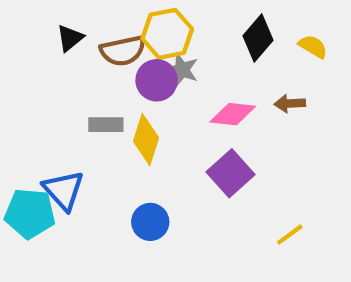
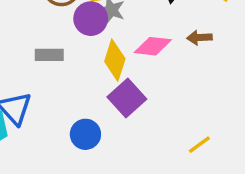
yellow diamond: (146, 139) -> (115, 60), moved
purple square: (231, 173) -> (127, 98), moved

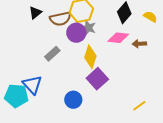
pink diamond: (153, 46) -> (118, 38), moved
gray rectangle: (49, 55) -> (52, 54), turned -42

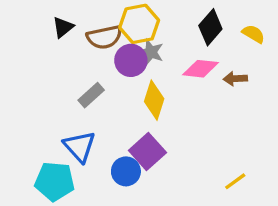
purple square: (97, 79) -> (147, 152), moved
blue triangle: (32, 85) -> (80, 147), moved
cyan pentagon: (16, 96) -> (55, 181), moved

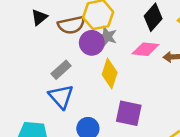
blue triangle: (80, 147) -> (61, 97), moved
purple square: (147, 152) -> (129, 113), moved, turned -36

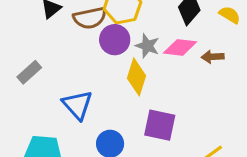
gray star: (107, 36) -> (147, 46), moved
gray rectangle: (61, 70) -> (29, 72), moved

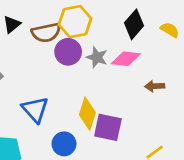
brown arrow: (213, 57) -> (155, 86), moved
yellow diamond: (136, 77) -> (87, 114), moved

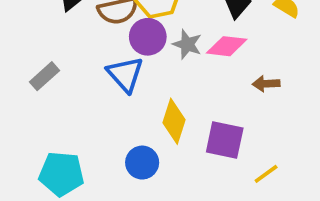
blue triangle: (35, 110) -> (125, 74), moved
purple square: (108, 127) -> (225, 140), moved

